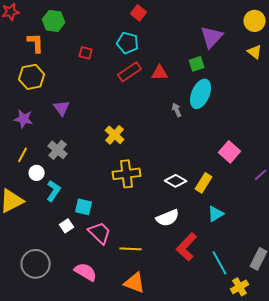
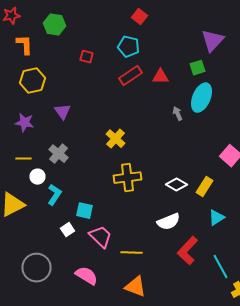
orange L-shape: (36, 43) -> (24, 45), moved
yellow line: (23, 155) -> (24, 159), turned 63

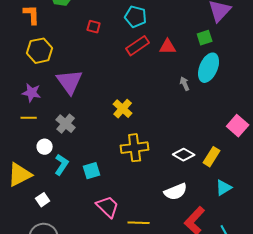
purple triangle: (62, 112) -> (70, 82), size x1.6
yellow line: (24, 159) -> (29, 118), moved
cyan square: (84, 211) -> (92, 171), moved, turned -30
white square: (68, 230) -> (43, 200), moved

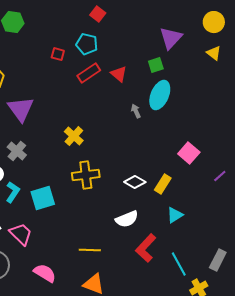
red square: (94, 27) -> (58, 54), moved
red triangle: (168, 47) -> (119, 74), turned 42
cyan square: (92, 171) -> (43, 198), size x1.4
pink trapezoid: (108, 207) -> (21, 234), moved

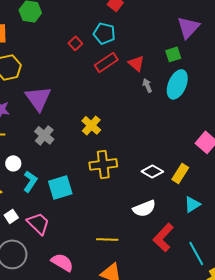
red square: (58, 54) -> (75, 43), turned 32
gray arrow: (136, 111) -> (147, 85), moved
gray cross: (17, 151) -> (44, 135), moved

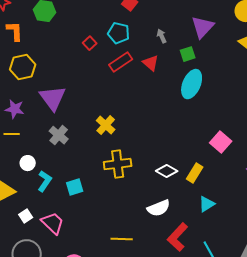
gray arrow: (147, 85) -> (162, 36), moved
cyan square: (60, 187) -> (75, 187), size x0.7

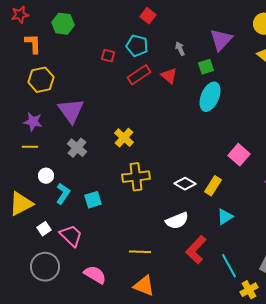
red square: (90, 43) -> (108, 56), turned -32

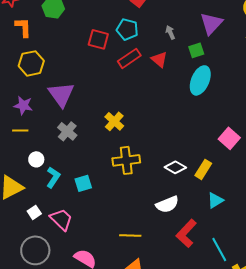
red square: (108, 56) -> (98, 39), size x1.5

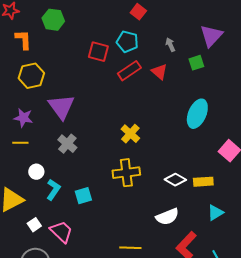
cyan ellipse: (200, 80) -> (197, 114), moved
yellow cross: (114, 121) -> (130, 134), moved
yellow rectangle: (203, 169) -> (203, 182), turned 54

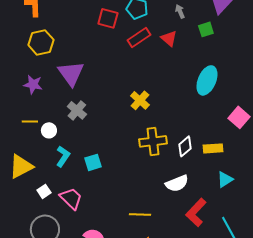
yellow line: (20, 143) -> (30, 121), moved
white circle: (36, 172) -> (49, 130), moved
yellow cross: (126, 173) -> (153, 141), moved
white diamond: (175, 180) -> (185, 146), turned -70

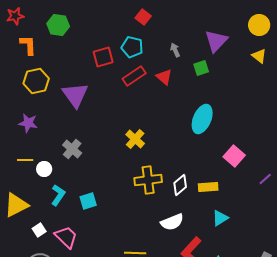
red square: (108, 18) -> (103, 57), turned -30
purple triangle: (71, 73) -> (75, 95), moved

